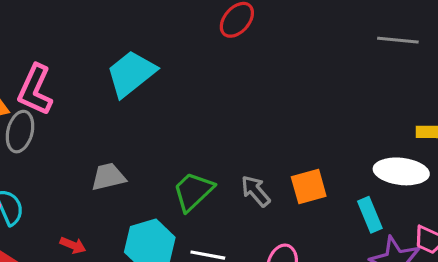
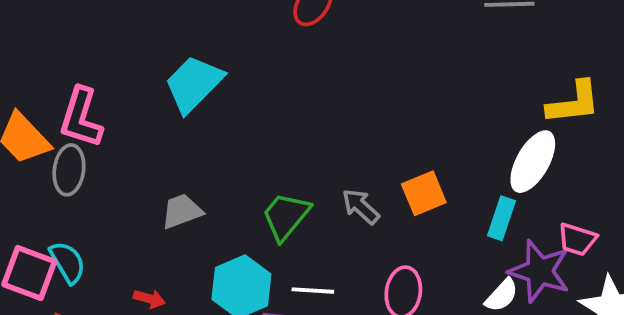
white ellipse: (401, 171) -> (533, 162), turned -60
cyan rectangle: (370, 215) -> (502, 218), turned 48

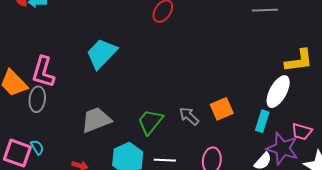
gray trapezoid: (182, 211) -> (96, 120), size x1.4
cyan semicircle: (68, 262) -> (37, 147), size x0.7

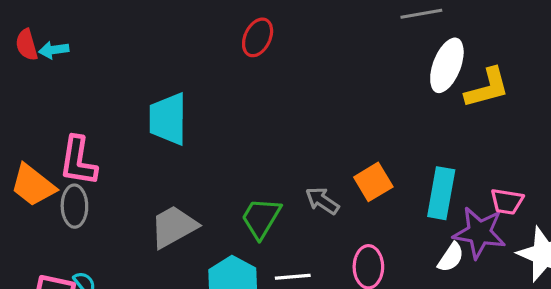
cyan trapezoid: (101, 54) -> (168, 119), turned -36
white ellipse: (278, 92) -> (447, 65), moved
cyan rectangle: (262, 121) -> (441, 193), size x1.4

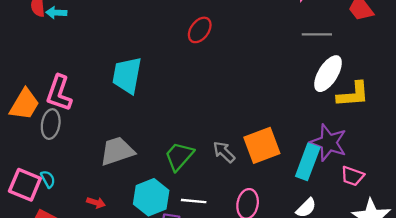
orange square: (373, 182) -> (262, 145), size x1.4
orange trapezoid: (33, 185) -> (24, 104), turned -108
purple star: (479, 233) -> (329, 143), moved

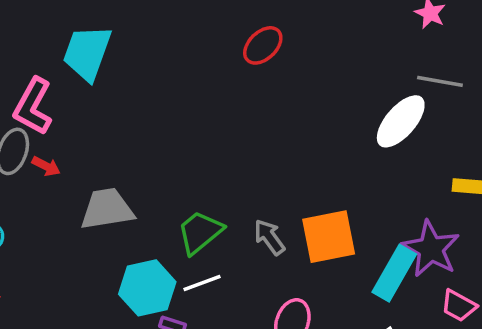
white ellipse: (328, 74) -> (401, 121), moved
cyan trapezoid: (127, 75) -> (87, 53), moved
white line: (194, 201) -> (202, 283), moved, turned -35
red arrow: (96, 203) -> (46, 166), moved

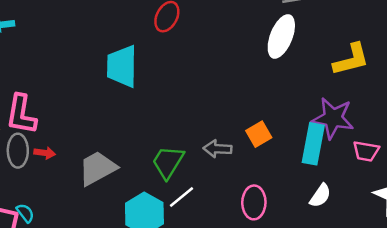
cyan trapezoid: (87, 53) -> (122, 66), moved
gray arrow: (269, 237) -> (217, 149), turned -32
orange square: (329, 237) -> (259, 134), size x0.6

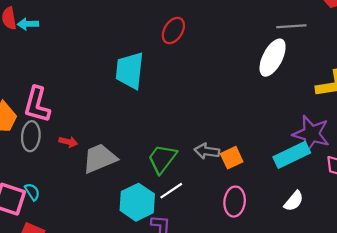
orange square: (259, 134) -> (232, 158), moved
cyan rectangle: (313, 144) -> (292, 155), turned 48
red arrow: (45, 153) -> (68, 142), moved

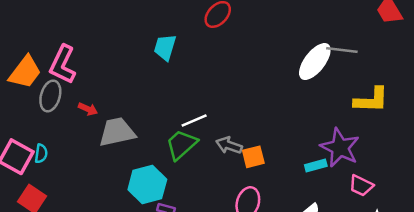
gray line: (291, 26) -> (342, 50), moved
cyan trapezoid: (130, 71) -> (165, 47), size x0.7
cyan rectangle: (292, 155) -> (316, 166), size x0.6
white line: (171, 191) -> (194, 120), moved
cyan semicircle: (32, 192) -> (41, 154), turned 30

